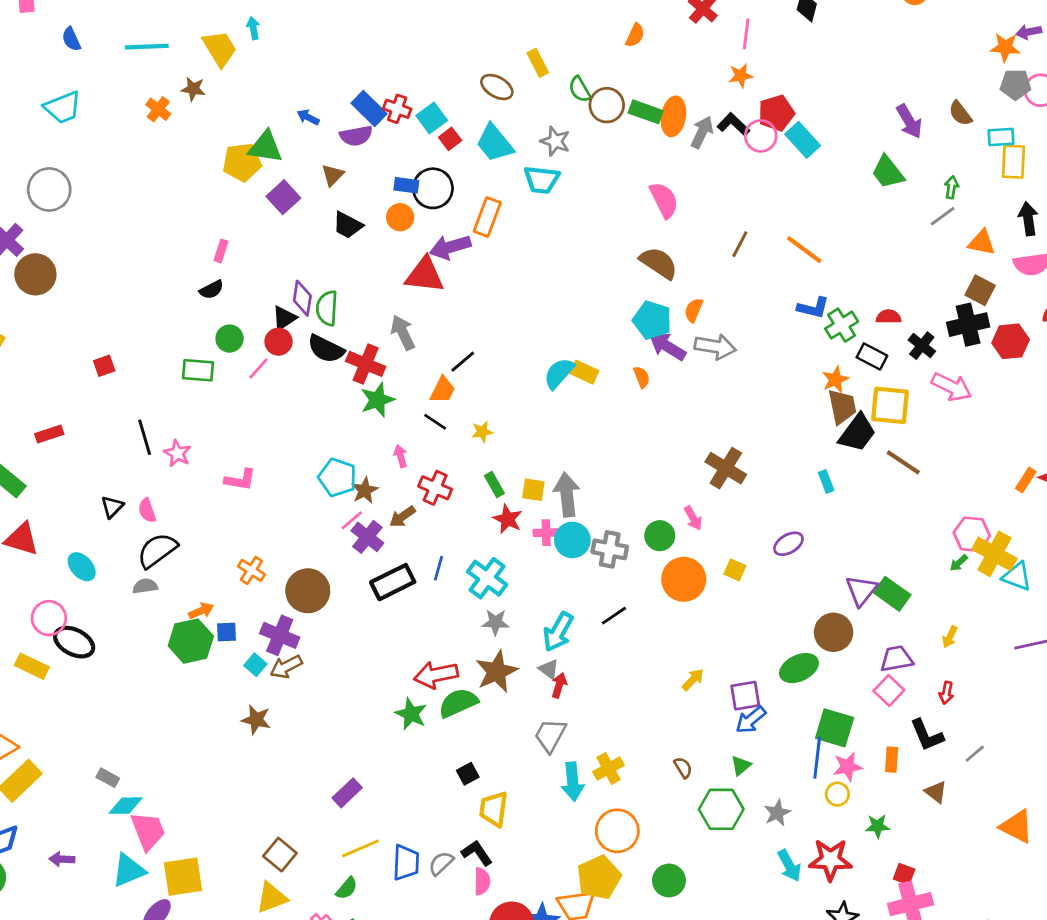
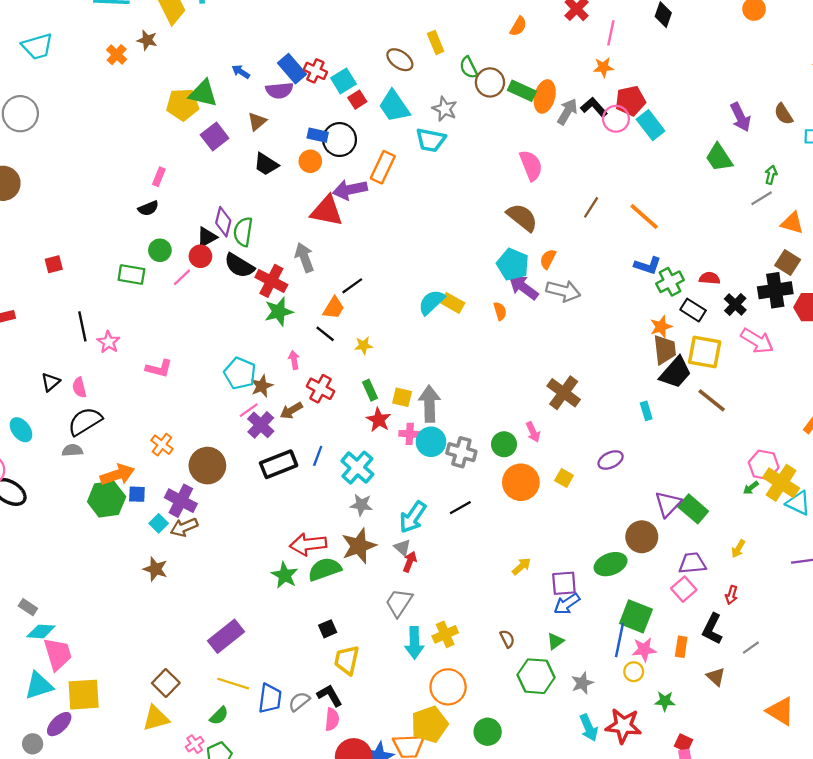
orange arrow: (201, 611) -> (117, 475), size x1.6
black L-shape: (927, 735) -> (712, 629), turned 44
purple rectangle: (347, 793) -> (226, 636), size x1.4
yellow line: (360, 848) -> (233, 684), turned 36

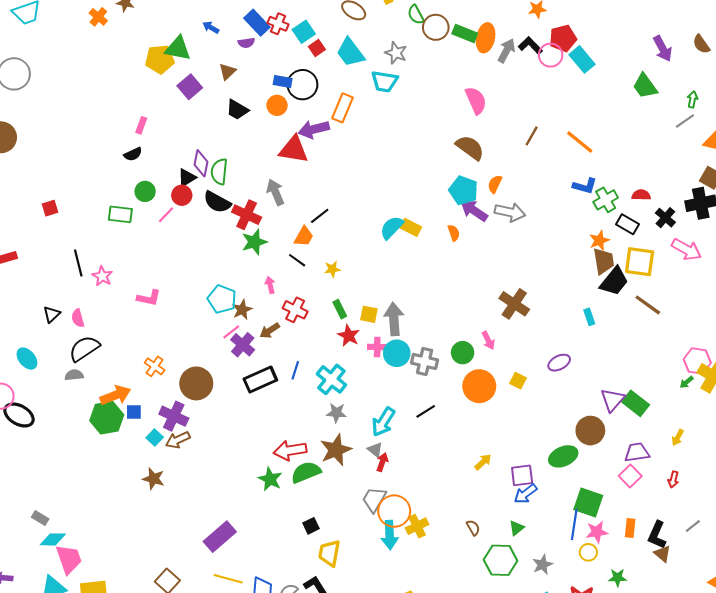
purple semicircle: (279, 90) -> (246, 43), size x0.7
black L-shape: (712, 629) -> (657, 535), moved
orange circle: (448, 687) -> (394, 511), moved

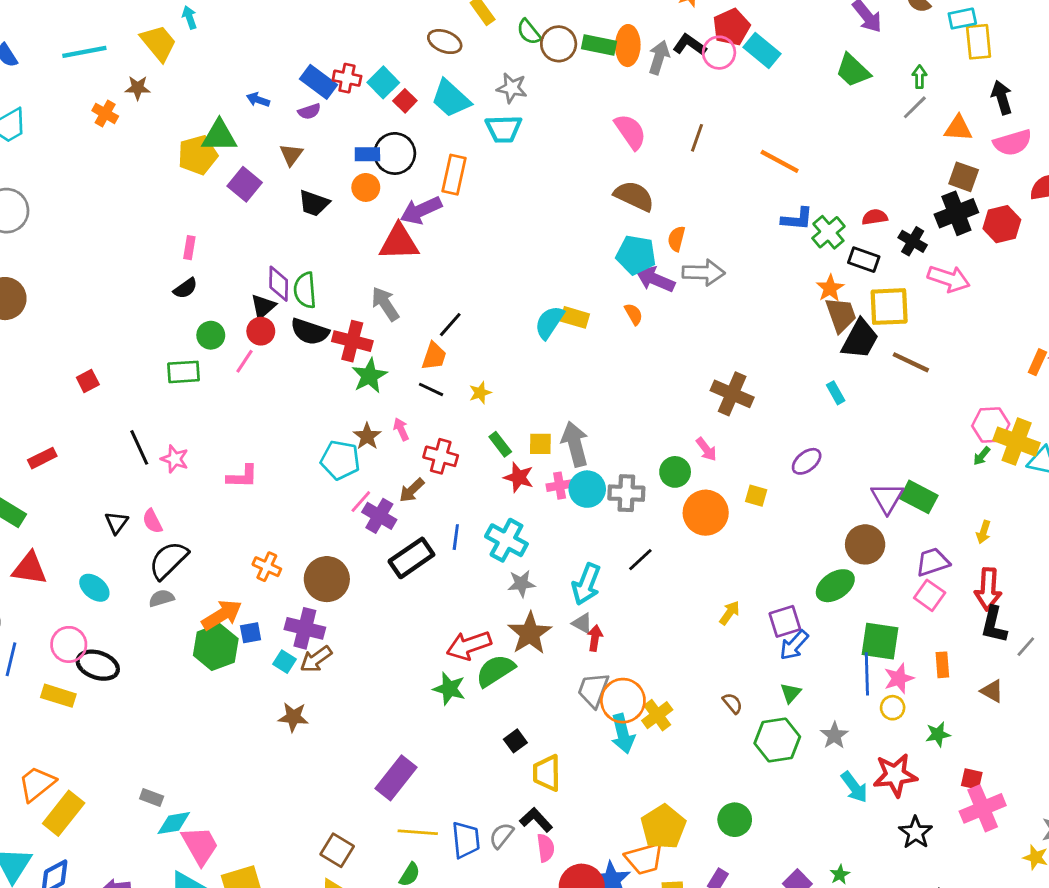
brown line: (532, 136) -> (697, 138), moved
brown star: (242, 310) -> (367, 436), moved
red arrow: (673, 479) -> (988, 589), size x1.8
black L-shape: (657, 535) -> (994, 625), moved

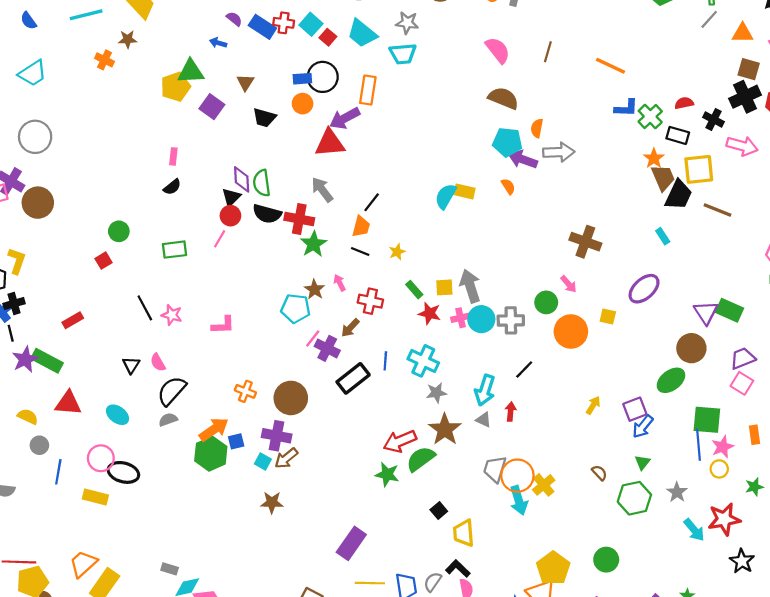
purple semicircle: (309, 111) -> (234, 19), moved, turned -119
green circle: (211, 335) -> (119, 231), moved
purple ellipse: (807, 461) -> (644, 289), size x1.4
red arrow: (595, 638) -> (511, 412), moved

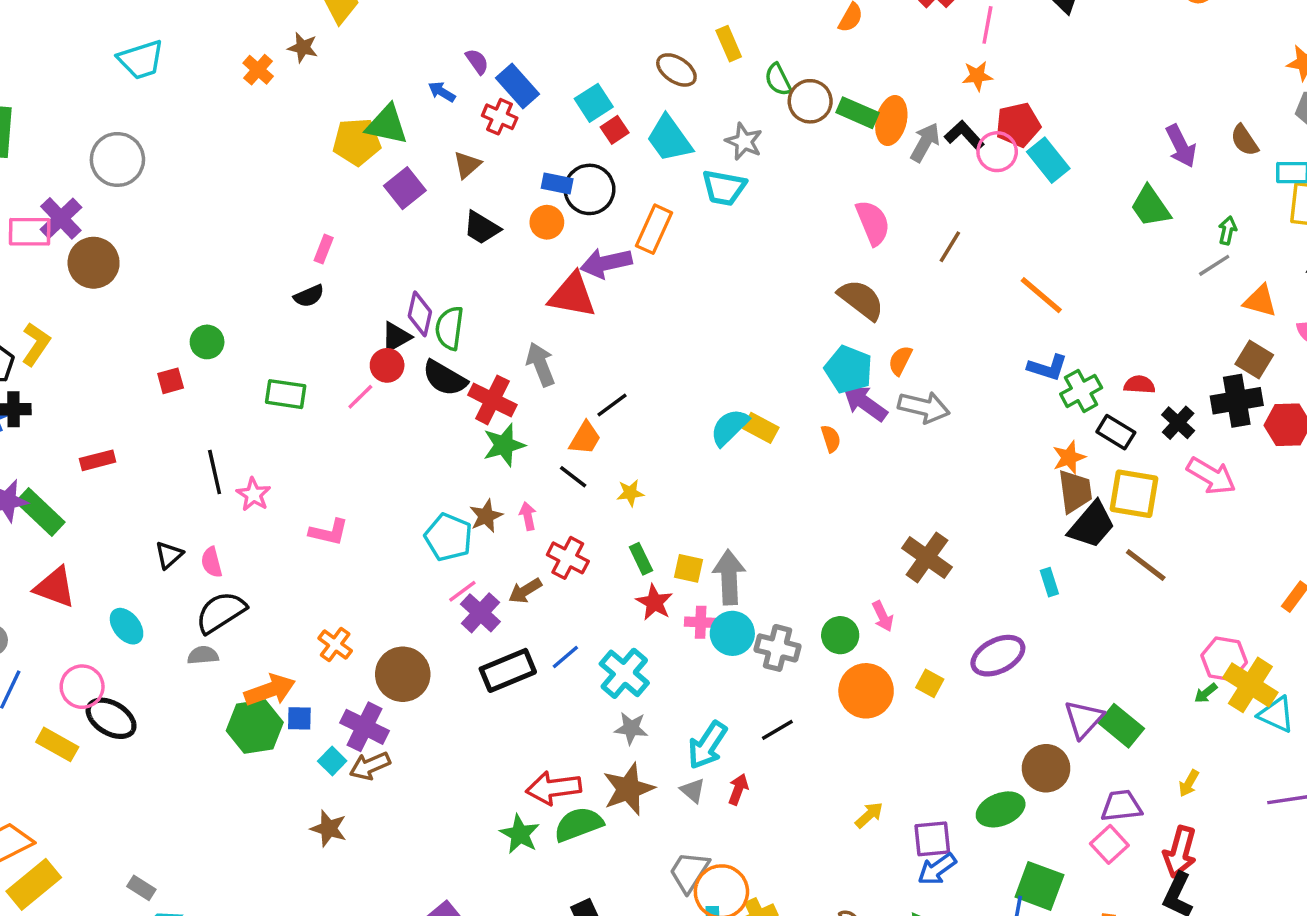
red cross: (284, 23) -> (500, 117), moved
blue line: (385, 361) -> (565, 657), turned 30

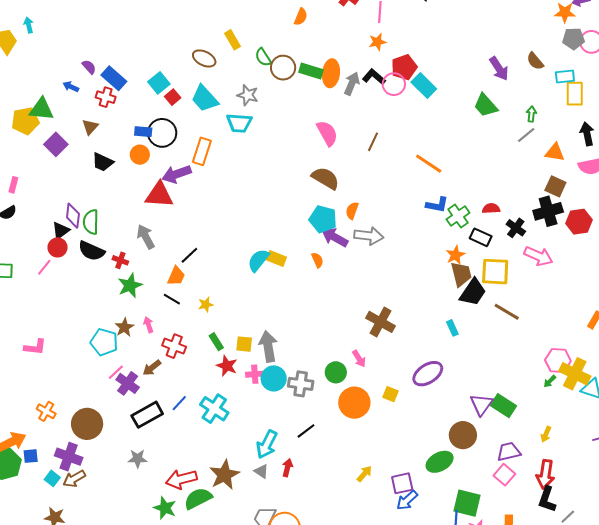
red cross: (492, 400) -> (120, 260), size x0.6
gray star: (631, 728) -> (138, 459), moved

